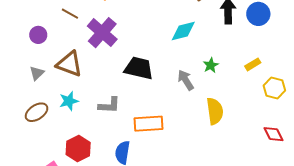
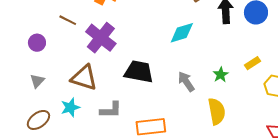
brown triangle: (69, 64) -> (84, 78), moved
green star: (211, 65) -> (221, 75), moved

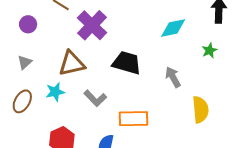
green star: (221, 75) -> (209, 50), moved
brown triangle: (84, 78) -> (72, 64), turned -36
gray L-shape: (111, 110) -> (95, 98), turned 40
brown ellipse: (38, 120) -> (22, 101), turned -30

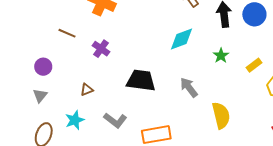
purple circle: (28, 24) -> (43, 67), moved
purple cross: (92, 25) -> (101, 49), size x0.6
brown triangle: (72, 64) -> (87, 90), size x0.5

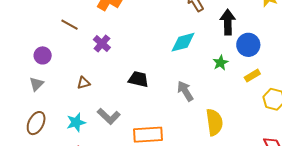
blue circle: (254, 14) -> (248, 45), moved
black trapezoid: (141, 80) -> (138, 79), size x0.7
cyan star: (75, 120) -> (76, 122), moved

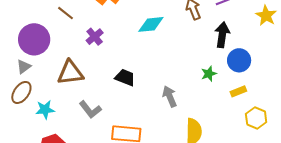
cyan diamond: (183, 42) -> (151, 24), moved
purple circle: (43, 55) -> (34, 39), size x1.8
brown triangle: (83, 83) -> (70, 73), size x2.0
cyan star: (76, 122) -> (45, 110), moved
brown ellipse: (36, 123) -> (21, 92), moved

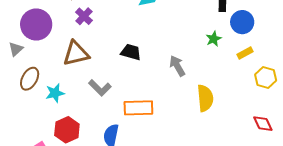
purple cross: (95, 37) -> (84, 16), moved
gray triangle: (24, 67) -> (16, 49), moved

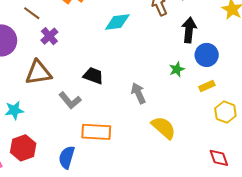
gray L-shape: (100, 88) -> (70, 100), moved
yellow semicircle: (205, 98) -> (164, 128), turned -48

